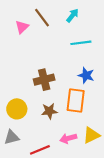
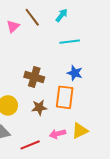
brown cross: (44, 80) -> (34, 77), turned 30

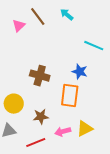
cyan arrow: (62, 15) -> (67, 15), turned -88
cyan line: (70, 42) -> (94, 46), moved, turned 30
brown star: (39, 107) -> (41, 117), moved

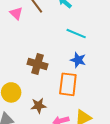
pink triangle: (19, 26) -> (16, 13), turned -32
cyan line: (94, 46) -> (76, 34), moved

